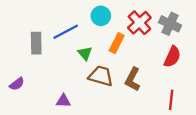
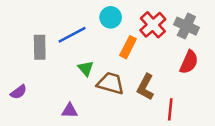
green triangle: (85, 53) -> (86, 68), moved
red line: (171, 100) -> (170, 109), moved

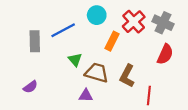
purple semicircle: (19, 92) -> (30, 87), moved
purple triangle: (70, 111) -> (86, 96), moved

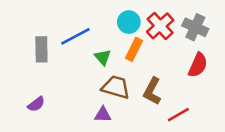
cyan circle: (97, 15) -> (129, 22), moved
green triangle: (75, 60) -> (103, 57), moved
red line: (149, 96) -> (178, 115), turned 54

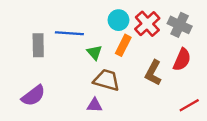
blue line: (75, 36) -> (69, 33), turned 32
brown L-shape: (152, 91) -> (153, 73), moved
purple semicircle: (36, 104) -> (33, 96), size x1.5
red line: (178, 115) -> (189, 105), moved

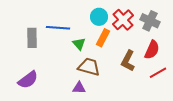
red line: (189, 105) -> (158, 73), moved

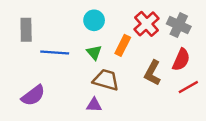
cyan circle: (99, 17) -> (94, 20), moved
blue line: (58, 28) -> (55, 52), moved
gray rectangle: (32, 38) -> (26, 30), moved

